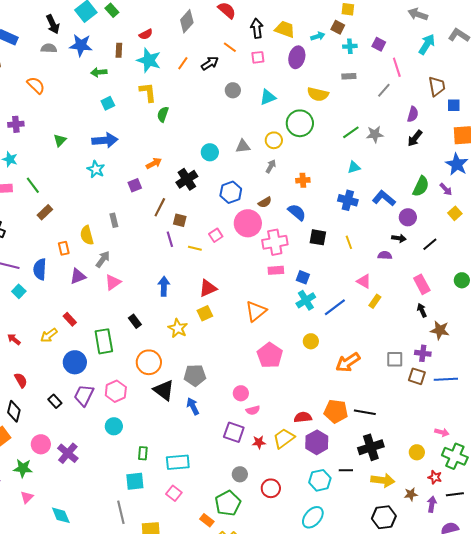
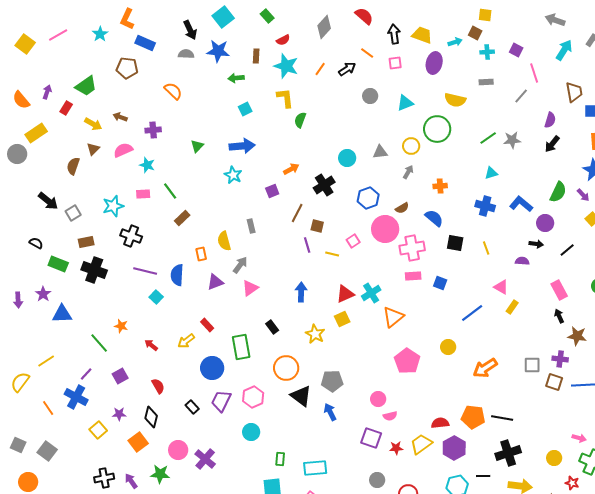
green rectangle: (112, 10) -> (267, 16), moved
cyan cross: (306, 300) -> (371, 293), moved

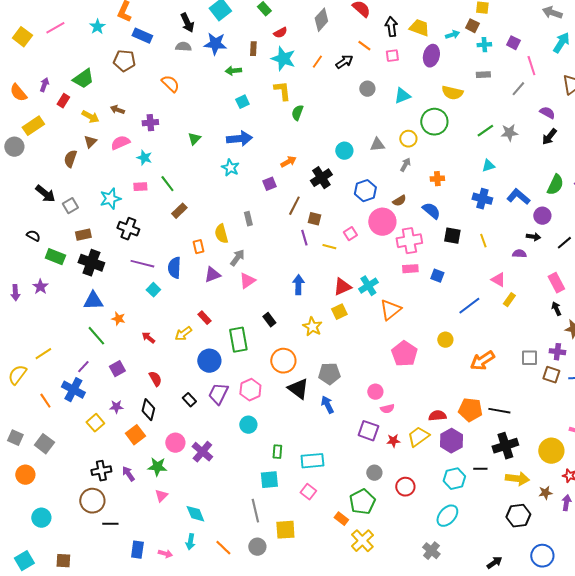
purple semicircle: (550, 120) -> (547, 113), turned -77
blue triangle: (62, 314) -> (93, 301), moved
yellow circle: (554, 458) -> (551, 451), size x1.6

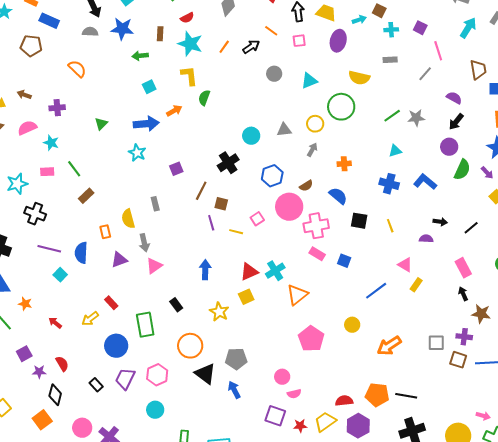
orange arrow: (288, 162) -> (174, 111), moved
purple circle: (542, 216) -> (449, 147), moved
gray arrow: (237, 258) -> (144, 243), turned 132
pink rectangle: (410, 269) -> (317, 254), turned 35
purple star: (116, 407) -> (39, 372), moved

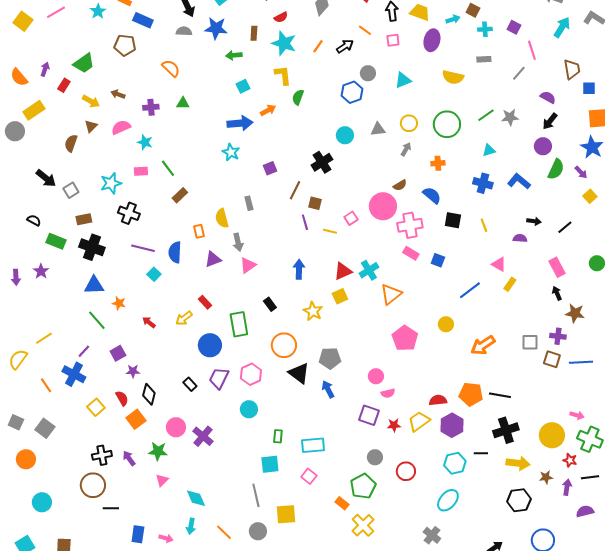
green circle: (341, 107) -> (447, 124), moved
green triangle: (101, 124) -> (183, 103), moved, turned 48
blue hexagon: (272, 176) -> (352, 92), moved
red semicircle: (62, 364) -> (122, 398), moved

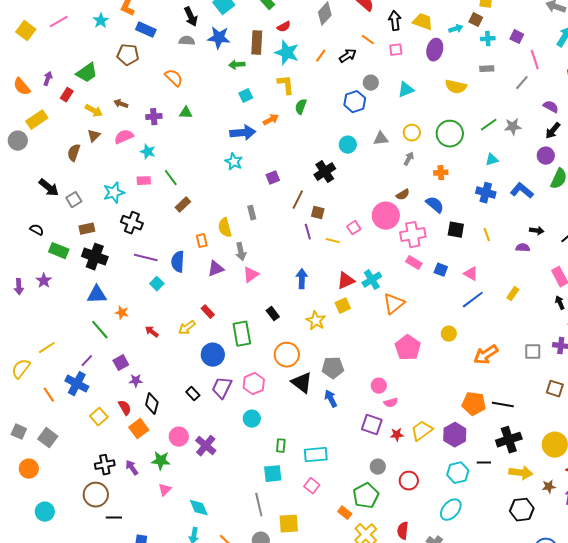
brown rectangle: (254, 33) -> (257, 43), size x1.6
pink triangle: (499, 264) -> (471, 274), moved
brown square: (552, 359) -> (555, 389), moved
red semicircle: (438, 400) -> (403, 531), moved, turned -78

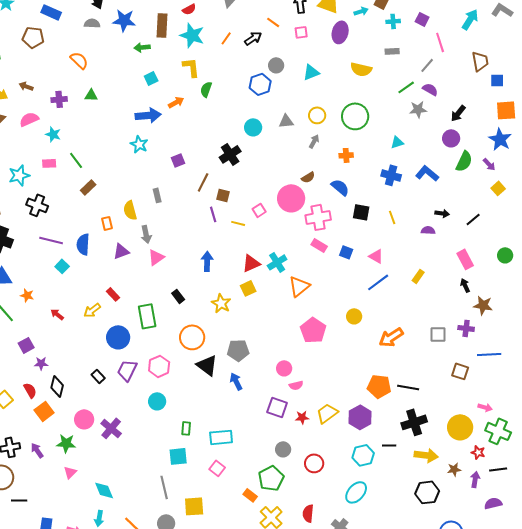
purple semicircle: (551, 107) -> (430, 89), moved
green line: (489, 125) -> (406, 87), moved

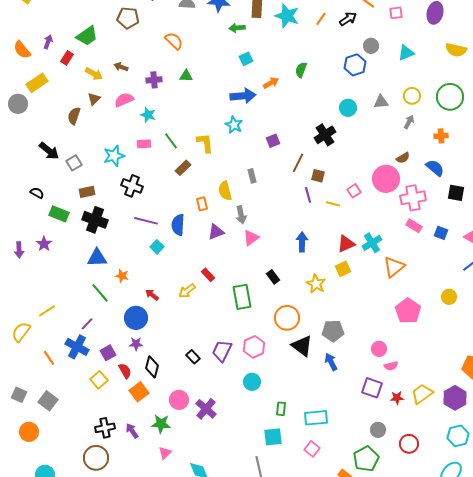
yellow L-shape: (191, 67) -> (205, 143), moved
blue circle: (118, 337) -> (136, 318), moved
purple square: (26, 345) -> (108, 353), moved

